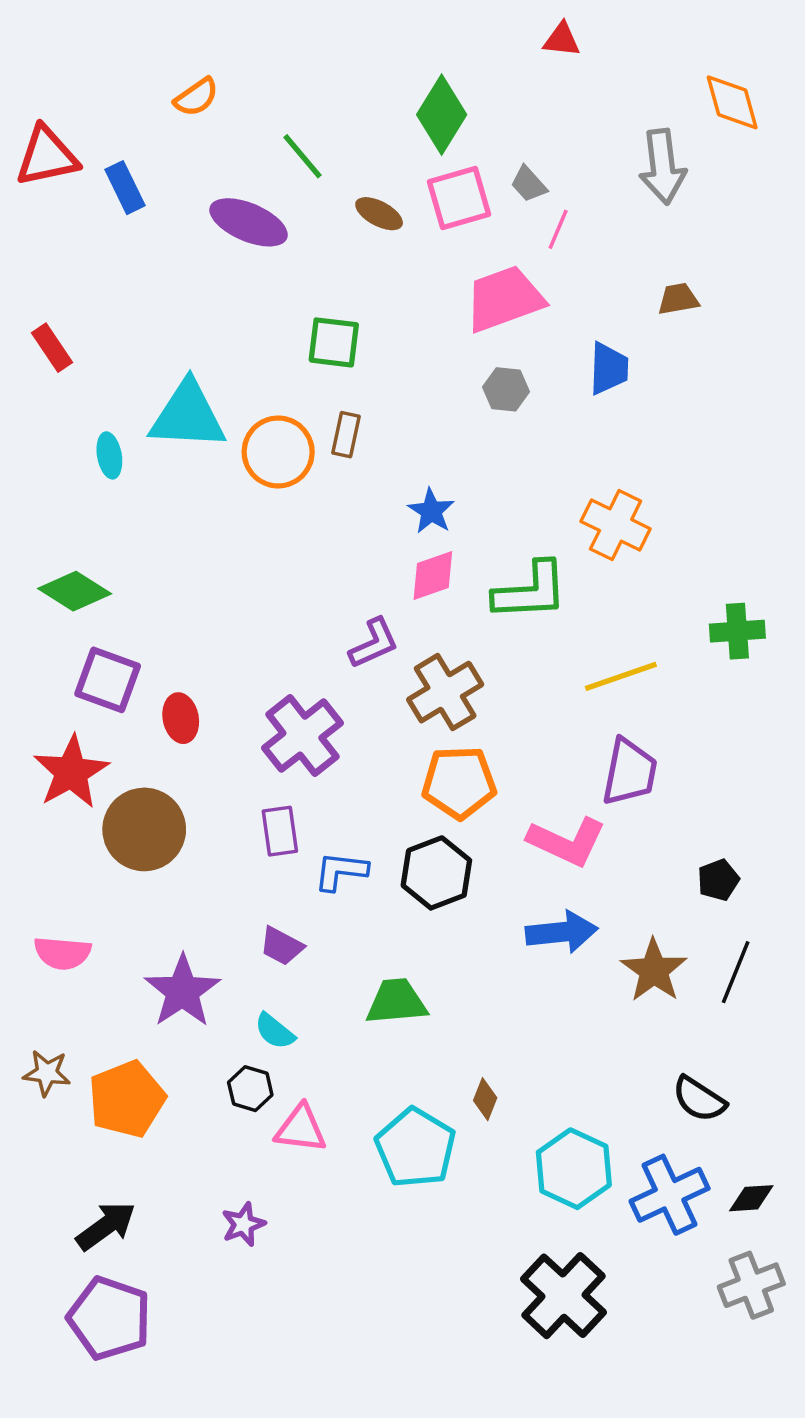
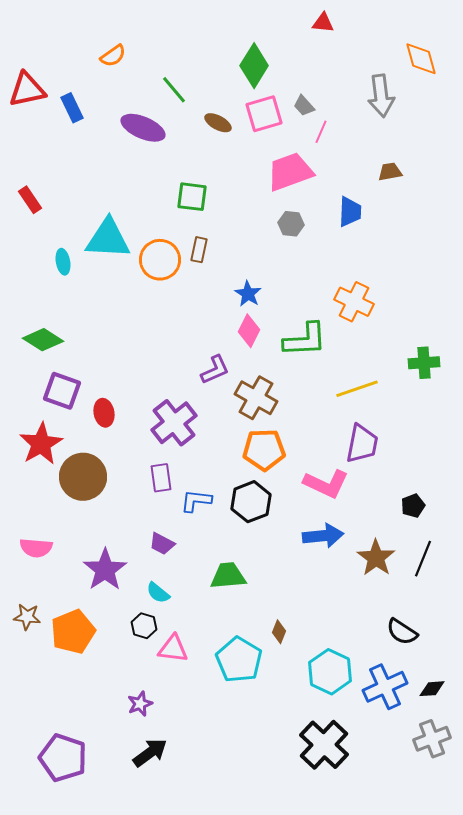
pink diamond: (433, 575) -> (249, 331), turned -44
brown cross: (445, 692) -> (256, 398), turned -30
black arrow: (106, 1226) -> (150, 753), moved

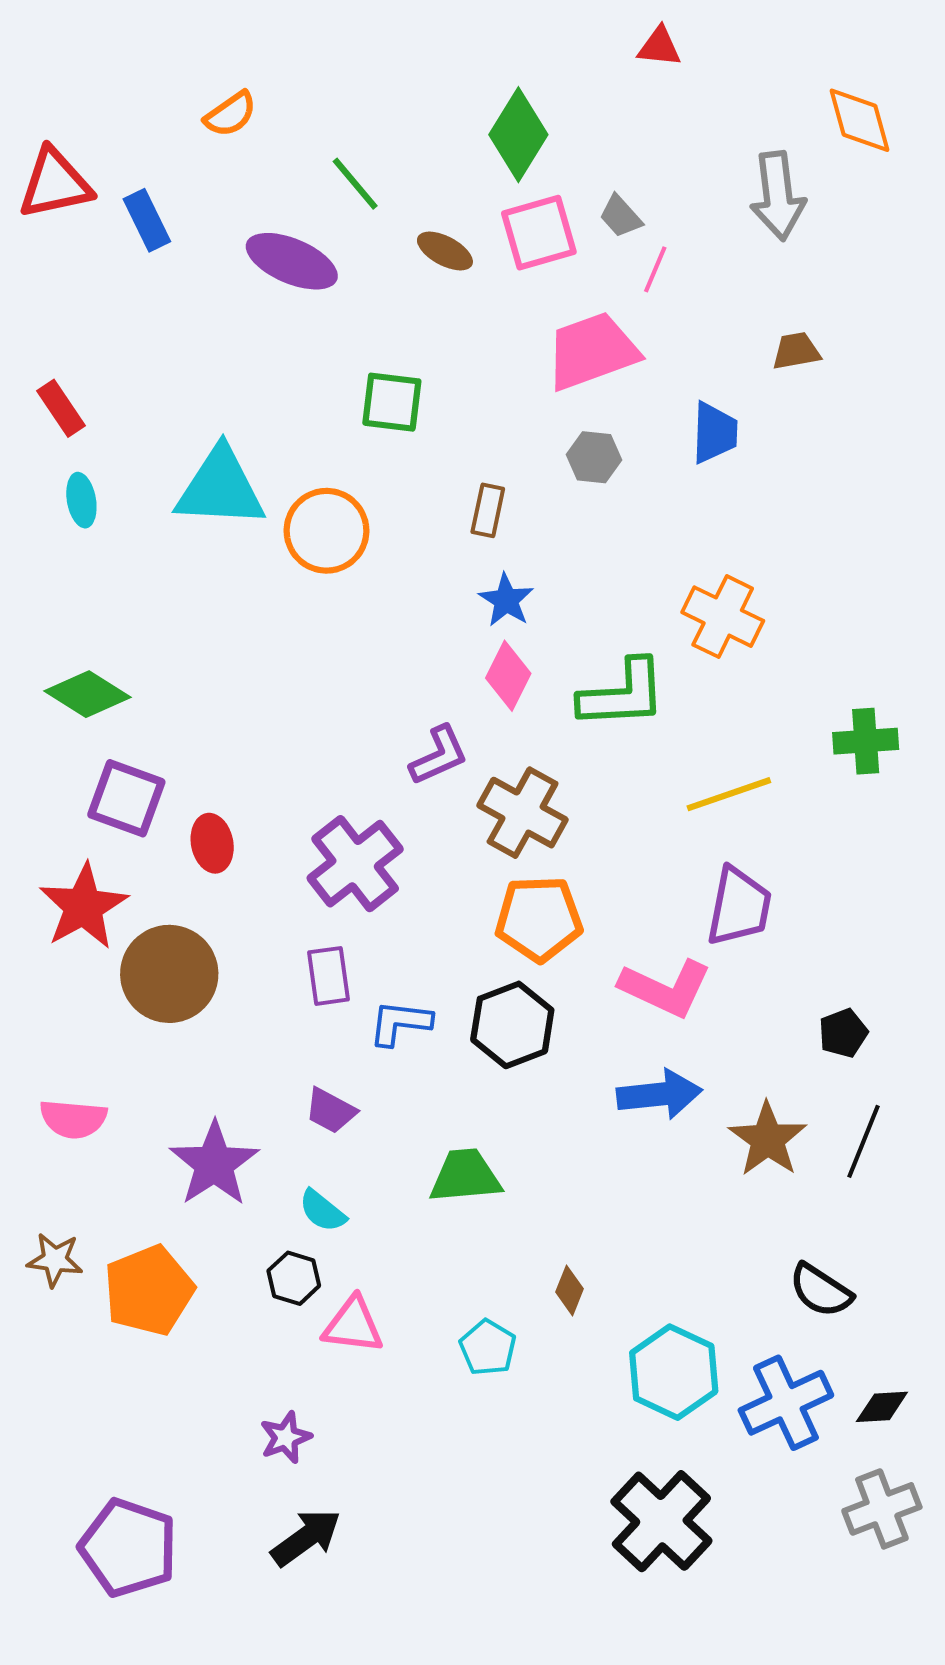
brown rectangle: (199, 250) -> (488, 510), moved
cyan ellipse: (63, 262) -> (81, 500), moved
cyan pentagon: (239, 660) -> (488, 1348), size x0.6

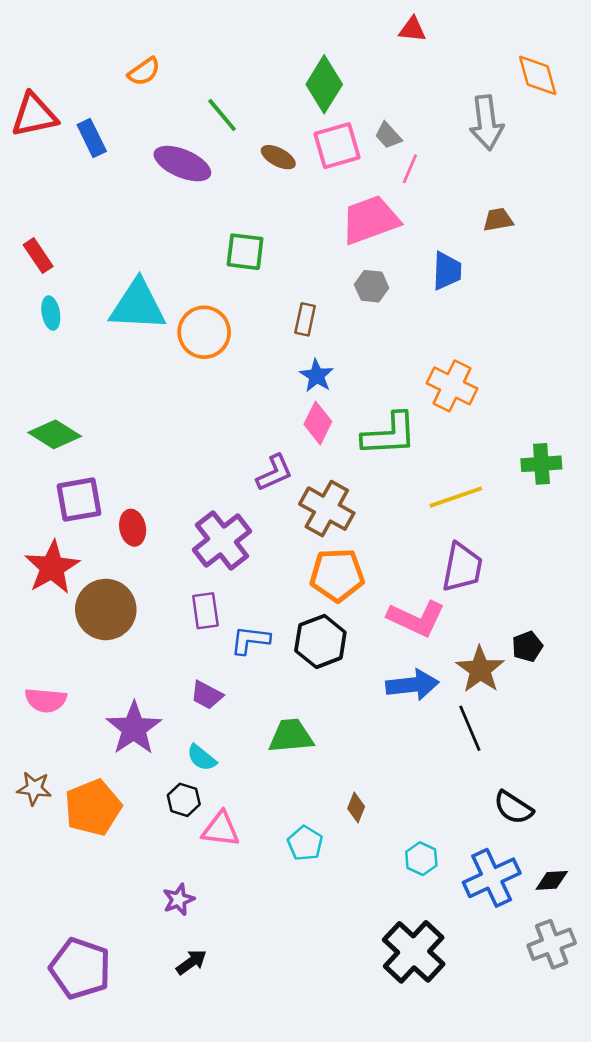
purple square: (126, 798) -> (79, 500), turned -30
brown star: (768, 1139) -> (480, 670), moved
black line: (864, 1141) -> (470, 728), moved, turned -45
cyan hexagon: (674, 1372) -> (421, 859), size x0.6
black arrow: (306, 1538) -> (191, 962), size x0.7

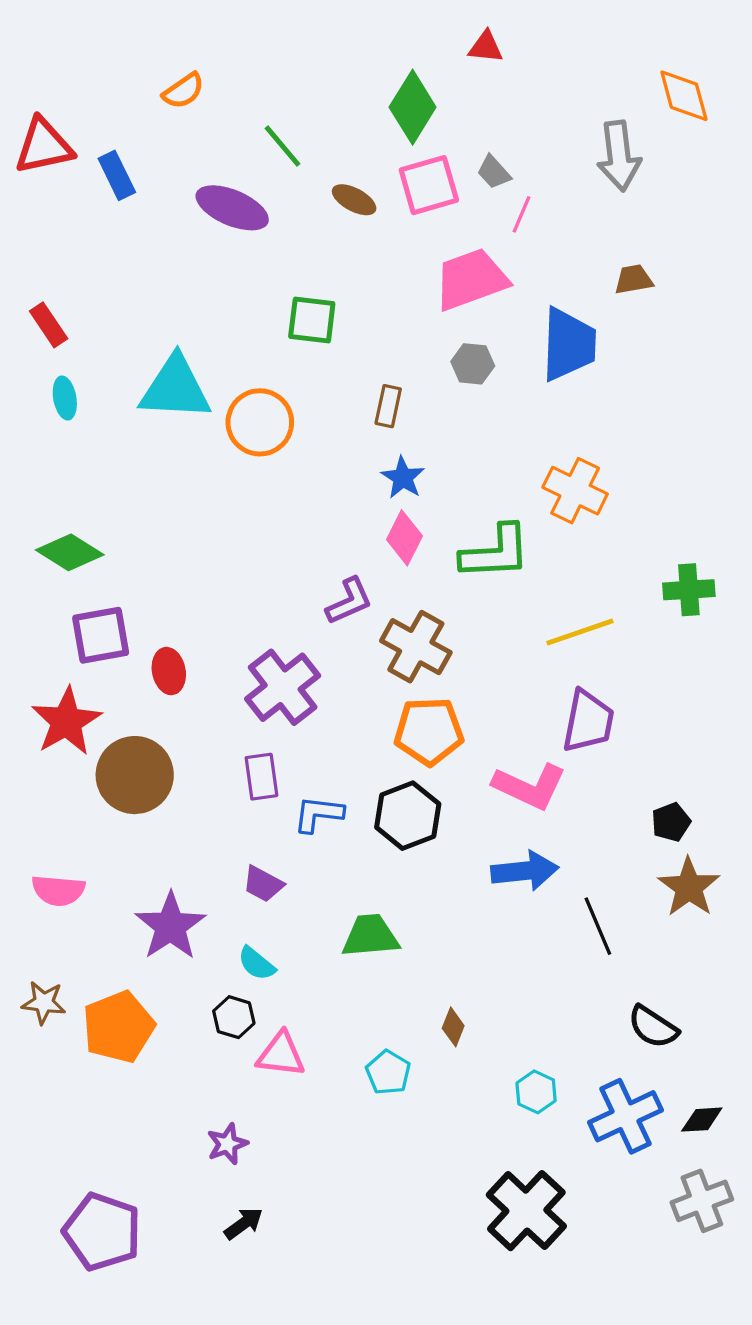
red triangle: (412, 29) -> (486, 47), moved
blue trapezoid: (447, 271) -> (569, 344), size x1.5
brown star: (480, 670) -> (689, 887), moved

